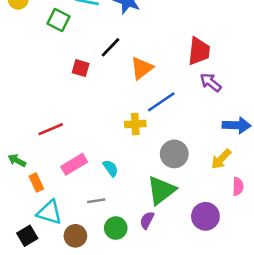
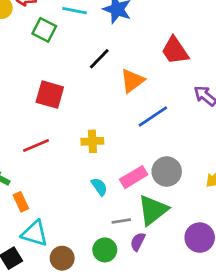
red trapezoid: (199, 51) -> (175, 51), moved, turned 140
red square: (81, 68) -> (50, 95), moved, size x1.5
yellow cross: (135, 124) -> (92, 141), moved
pink rectangle: (74, 164) -> (134, 177), moved
gray line: (96, 201) -> (121, 221), moved

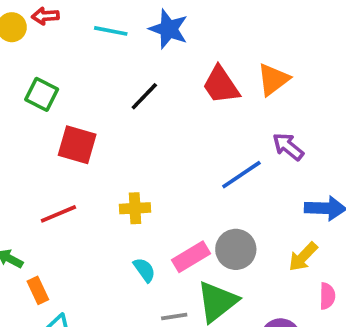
green square: (44, 30) -> (42, 94), moved
red trapezoid: (175, 51) -> (221, 85), moved
orange triangle: (132, 81) -> (273, 79), moved
blue line: (153, 117) -> (241, 175), moved

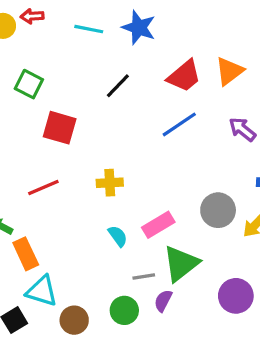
red trapezoid: (221, 85) -> (184, 76), turned -96
blue line: (241, 175) -> (179, 124), moved
gray circle: (236, 249) -> (218, 210), moved
orange rectangle: (38, 290) -> (26, 254), size x1.4

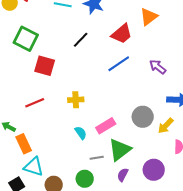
orange triangle: (229, 71) -> (149, 17), moved
green square: (29, 84) -> (26, 39), size x1.4
purple semicircle: (163, 301) -> (123, 175), moved

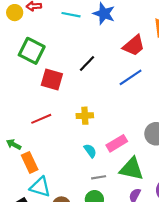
black line: (81, 40) -> (87, 64), moved
green triangle: (120, 150) -> (132, 169), turned 50
gray line: (97, 158) -> (99, 177), moved

